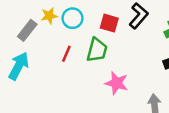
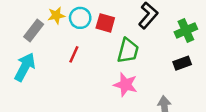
red square: (109, 23) -> (105, 23), moved
green trapezoid: (97, 50) -> (128, 51), moved

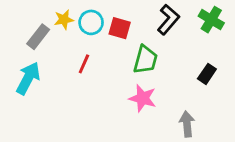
green cross: (186, 30) -> (211, 20), moved, turned -35
black rectangle: (182, 63) -> (207, 74), turned -36

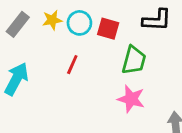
black L-shape: (168, 20) -> (157, 20), turned 52
gray rectangle: (38, 37) -> (18, 24), moved

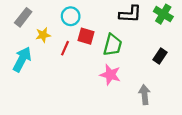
yellow star: (52, 20) -> (43, 35), moved
red square: (108, 29) -> (86, 36), moved

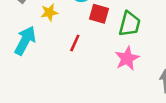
red line: (65, 48) -> (75, 43), moved
pink star: (110, 75) -> (127, 58), turned 30

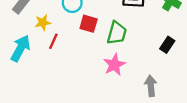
red line: (75, 43) -> (53, 41), moved

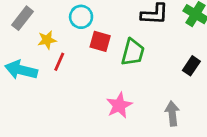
cyan arrow: (21, 48) -> (21, 70), turned -104
pink star: (114, 65) -> (119, 105), moved

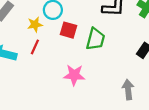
yellow star: (47, 40) -> (35, 24), moved
pink star: (119, 105) -> (74, 75), moved, turned 30

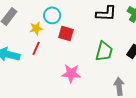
green trapezoid: (96, 39) -> (104, 51), moved

